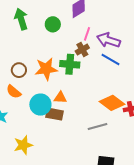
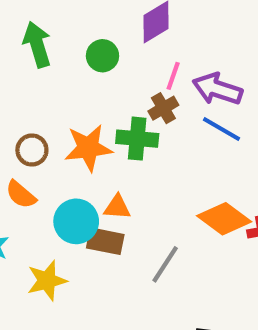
gray line: (98, 126) -> (165, 264), moved, turned -42
yellow star: (23, 145) -> (47, 281), moved

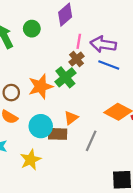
green circle: (102, 56) -> (32, 29), moved
green cross: (137, 139) -> (65, 77), turned -35
orange triangle: (117, 207) -> (71, 118), moved, turned -32

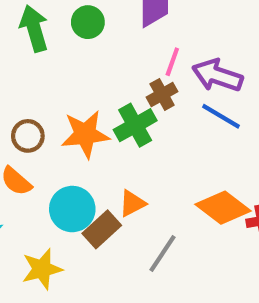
brown rectangle: (58, 134) -> (102, 229), turned -54

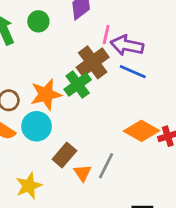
pink line: (172, 62) -> (106, 35), moved
brown cross: (162, 94) -> (93, 62), size x1.6
orange triangle: (132, 203) -> (83, 173), moved, turned -30
cyan circle: (72, 209) -> (37, 126), moved

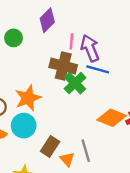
purple arrow: (127, 45) -> (90, 48), turned 64
brown cross: (93, 62) -> (63, 66), turned -32
green cross: (78, 85) -> (75, 83), moved
gray line: (106, 166) -> (86, 151), turned -35

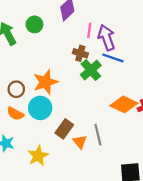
brown cross: (63, 66) -> (80, 53), size x0.6

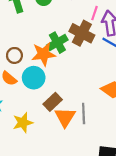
brown cross: (80, 53) -> (82, 33), size x1.6
green cross: (91, 70) -> (57, 43), moved
orange triangle: (80, 142) -> (65, 117), size x1.5

